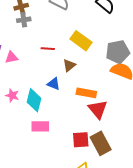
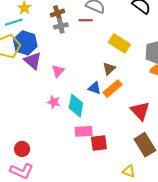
red line: (48, 49) -> (86, 20), moved
pink triangle: (11, 57) -> (58, 71), moved, turned -32
orange rectangle: (86, 93) -> (112, 89), moved, turned -48
red square: (81, 140) -> (99, 143), moved

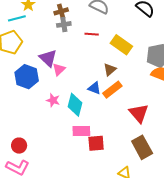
red line: (86, 20) -> (92, 34), moved
blue hexagon: (25, 43) -> (27, 77), moved
purple triangle: (33, 61) -> (48, 58), moved

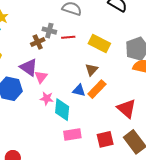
brown cross: (61, 11) -> (38, 42), moved
gray cross: (64, 24) -> (49, 31), moved, turned 32
pink star: (53, 100) -> (47, 98), moved
red square: (96, 143) -> (105, 139), moved

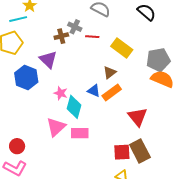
pink triangle: (41, 77) -> (56, 127), moved, size x1.5
red square: (105, 139) -> (122, 152), moved

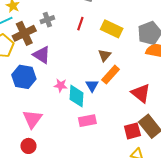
gray cross: (75, 27) -> (47, 20), moved, turned -32
brown cross: (61, 36) -> (24, 33), moved, size x1.6
red line: (92, 37) -> (80, 24), turned -64
blue triangle: (94, 91) -> (92, 86), moved, turned 48
pink triangle: (56, 127) -> (32, 119), moved

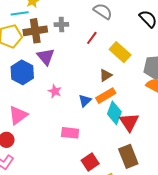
cyan diamond: (76, 96) -> (114, 113), moved
red square: (132, 131) -> (90, 162), moved, turned -36

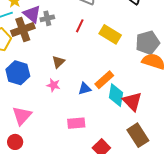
purple triangle: (46, 57) -> (32, 14), moved
brown triangle: (106, 75) -> (58, 62), moved
blue triangle: (85, 101) -> (85, 89), turned 40

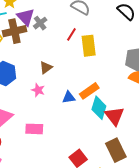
gray cross: (47, 18) -> (40, 23), turned -32
yellow rectangle: (110, 34) -> (89, 46), moved, turned 45
pink rectangle: (76, 123) -> (34, 129), moved

